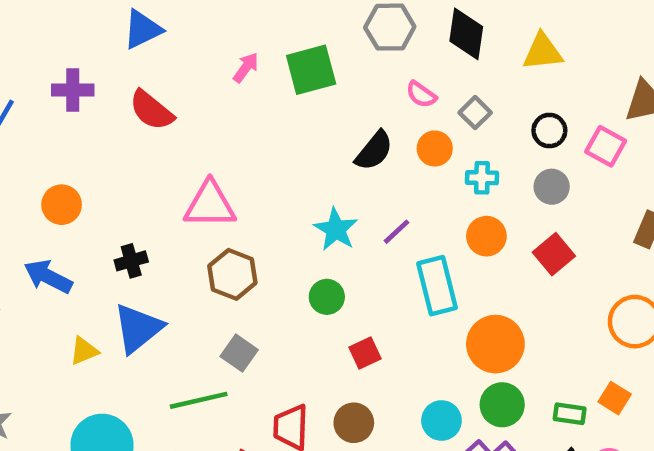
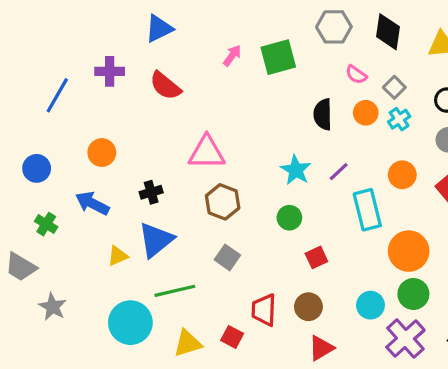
black semicircle: (374, 151) -> (323, 114), turned 140
cyan cross: (482, 178) -> (399, 119), moved, turned -35
green line: (199, 400) -> (175, 291), moved

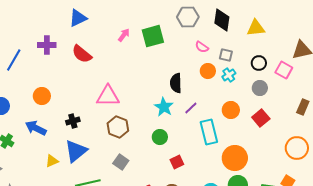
gray square: (394, 87) -> (226, 55), turned -32
black semicircle: (323, 114) -> (176, 83), moved

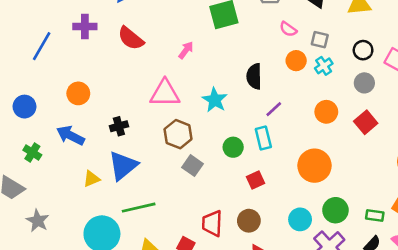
pink arrow: (124, 35) -> (186, 50), moved
cyan star: (164, 107) -> (215, 100), moved
cyan rectangle: (209, 132) -> (263, 138), moved, size x0.7
orange circle: (235, 158) -> (314, 166), moved
gray square: (121, 162) -> (192, 166), moved

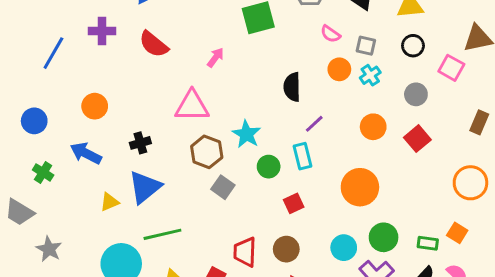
black circle: (363, 50) -> (413, 46), moved
cyan star: (215, 100) -> (246, 134), moved

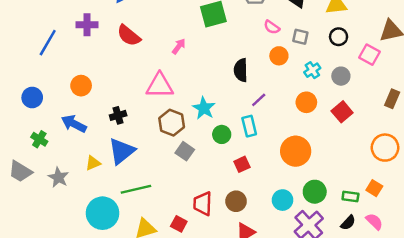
cyan cross: (370, 75) -> (312, 70), moved
gray star: (49, 249) -> (58, 177), moved

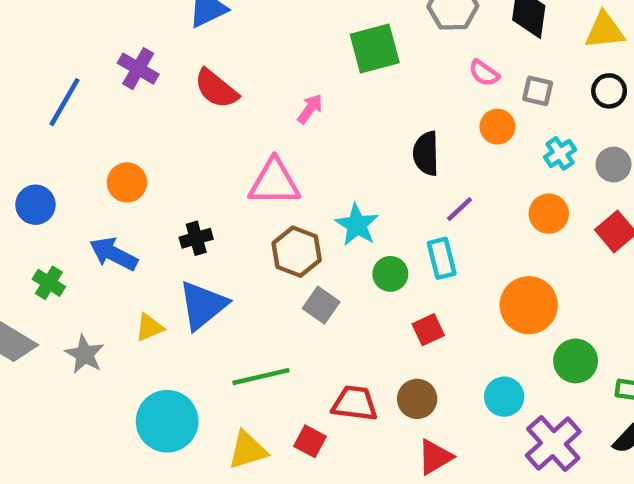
purple cross: (87, 25) -> (138, 69), turned 30
green line: (136, 189) -> (261, 377), moved
green circle: (315, 192) -> (576, 361), moved
red trapezoid: (203, 204) -> (355, 403), turned 95

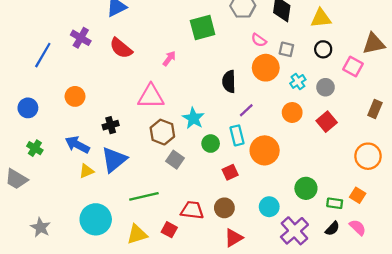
orange circle: (497, 127) -> (266, 68), size x1.5
blue arrow: (114, 254) -> (77, 145), moved
orange circle: (529, 305) -> (265, 150), moved
gray star: (85, 354) -> (41, 227), moved

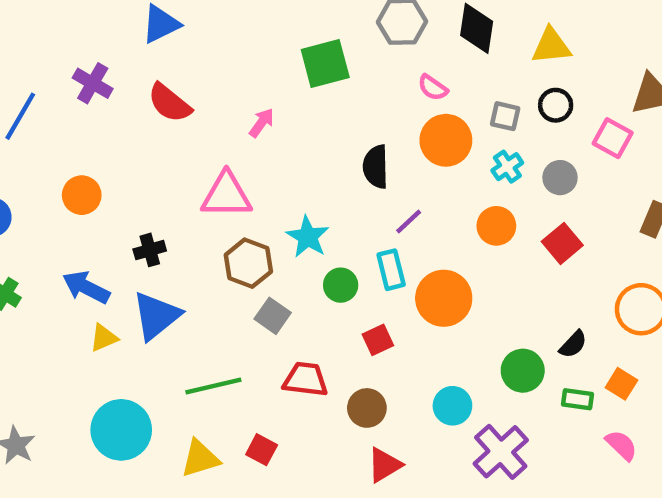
gray square: (286, 49) -> (505, 116), moved
red trapezoid: (192, 210) -> (305, 379), moved
black semicircle: (332, 229) -> (573, 344), moved

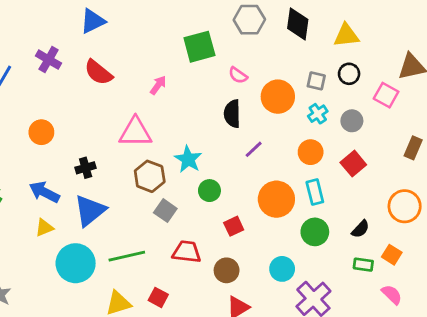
pink semicircle: (433, 88) -> (238, 75), moved
cyan rectangle: (391, 270) -> (315, 192), moved
yellow triangle: (104, 338) -> (44, 228), moved
green circle: (523, 371) -> (315, 232), moved
cyan circle: (121, 430) -> (76, 263), moved

